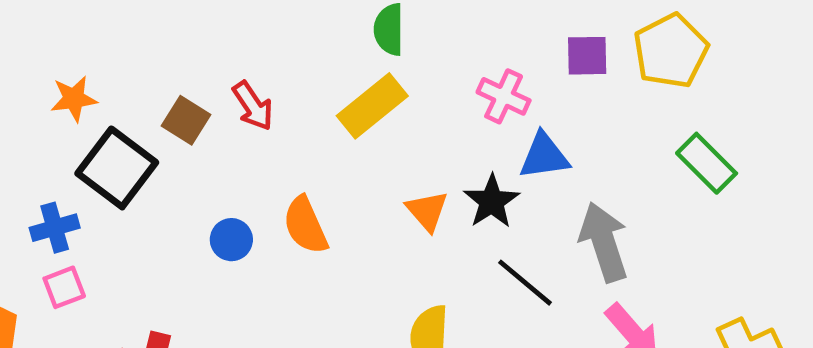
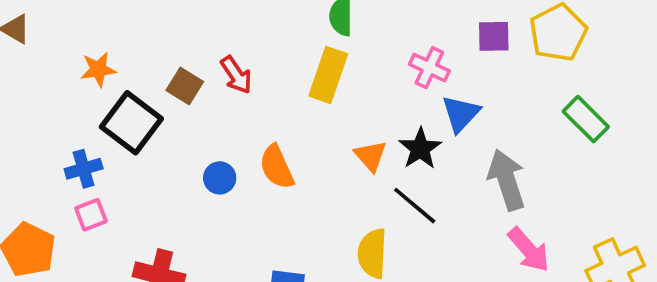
yellow rectangle: (372, 106) -> (328, 75), turned -32
blue triangle: (544, 156) -> (461, 114), turned -39
black line: (525, 283) -> (415, 206), moved

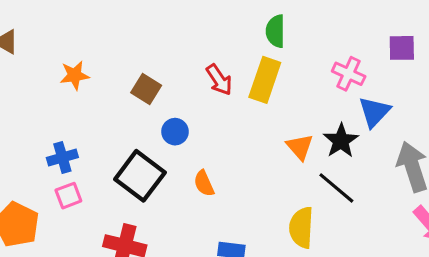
red arrow: (236, 75) -> (219, 80), moved
black square: (131, 123) -> (140, 176), moved
orange semicircle: (277, 167) -> (204, 183), moved, size x0.7
blue circle: (220, 178) -> (175, 132), moved

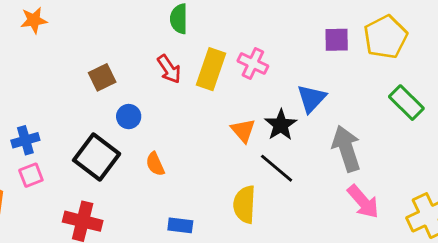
green semicircle: (275, 31) -> (179, 19), moved
pink cross: (349, 74) -> (253, 63), moved
orange star: (75, 75) -> (34, 20), moved
brown square: (146, 89) -> (102, 77), turned 32

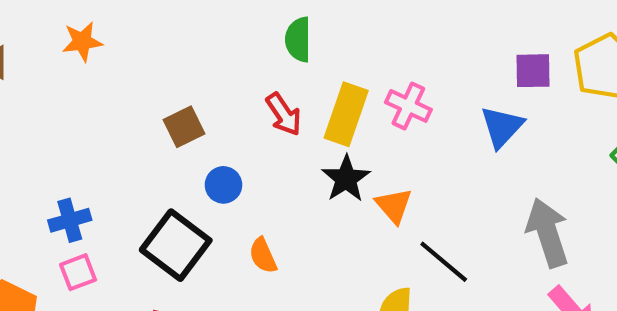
blue triangle: (311, 98) -> (502, 127), moved
black star: (281, 125) -> (346, 179), moved

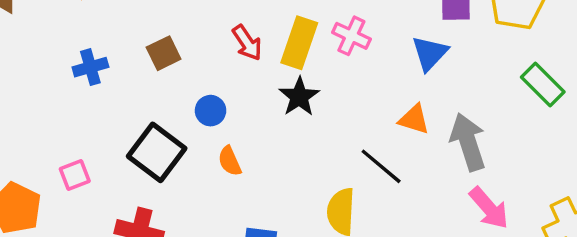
blue circle: (223, 185) -> (211, 111), moved
orange triangle: (394, 206) -> (414, 119), moved, turned -32
blue cross: (70, 220) -> (90, 67), moved

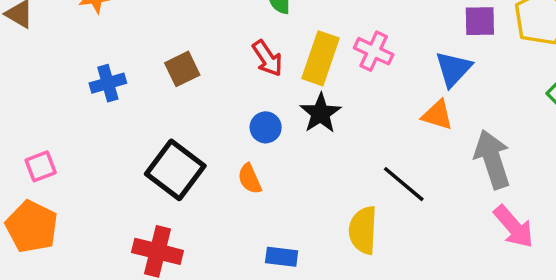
blue circle: (211, 111) -> (266, 127), moved
orange triangle: (414, 119) -> (437, 115), moved
pink square: (75, 175) -> (41, 166), moved

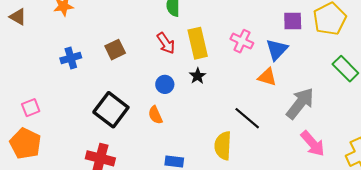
pink cross: (374, 51) -> (242, 41), moved
yellow rectangle: (321, 58) -> (198, 43), turned -32
black star: (321, 113) -> (198, 76), size x0.7
gray arrow: (492, 159) -> (300, 103), turned 56

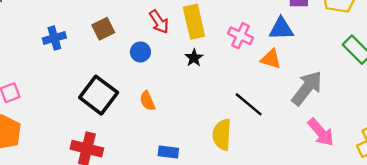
pink cross: (242, 41) -> (241, 36), moved
blue triangle: (277, 50) -> (281, 29), turned 45
blue circle: (165, 84) -> (140, 52), moved

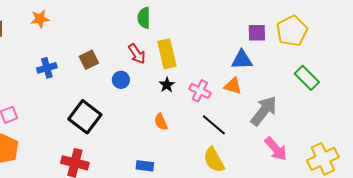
pink cross: (241, 36) -> (200, 91), moved
orange semicircle: (147, 101) -> (161, 122), moved
yellow semicircle: (222, 135) -> (214, 160), moved, turned -32

